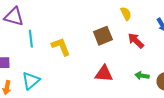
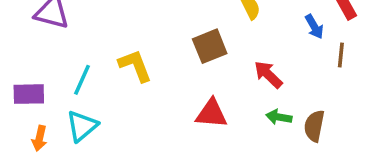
cyan line: (31, 39) -> (82, 80), moved, turned 30
red arrow: (136, 41) -> (268, 75), moved

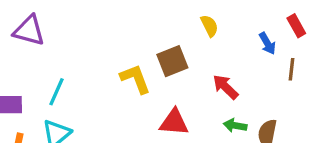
yellow L-shape: (135, 66) -> (135, 79), moved

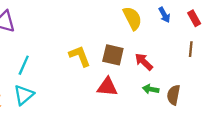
yellow semicircle: (209, 26) -> (132, 18), size x1.5
blue arrow: (267, 43) -> (164, 15), moved
brown square: (172, 61) -> (113, 55), moved, turned 35

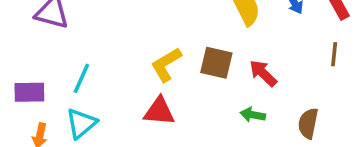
yellow L-shape: (80, 56) -> (166, 65), turned -100
red triangle: (107, 87) -> (159, 111), moved
green arrow: (151, 89) -> (253, 115), moved

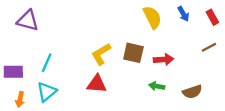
brown line: (334, 54) -> (209, 47), turned 56
red arrow: (263, 73) -> (163, 59), turned 132
brown semicircle: (308, 123) -> (192, 92), turned -120

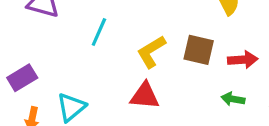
cyan line: (47, 63) -> (99, 32), moved
purple rectangle: (13, 72) -> (22, 78), turned -30

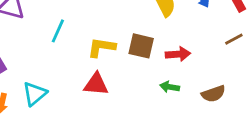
yellow L-shape: (151, 52) -> (101, 47), turned 40

